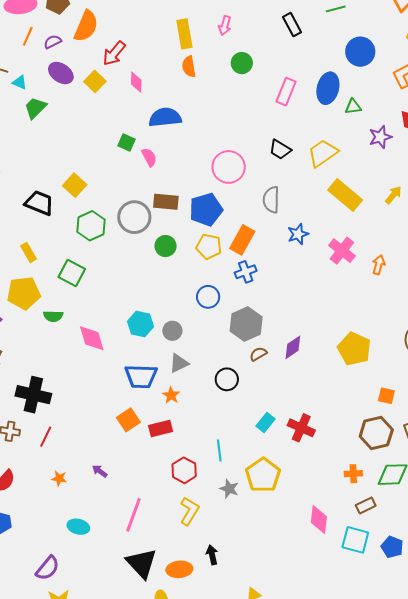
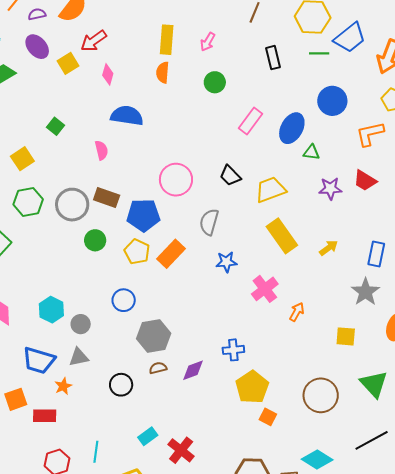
green square: (126, 143) -> (56, 126), moved
blue cross: (246, 272) -> (233, 350), moved
orange square: (386, 396) -> (268, 417), moved

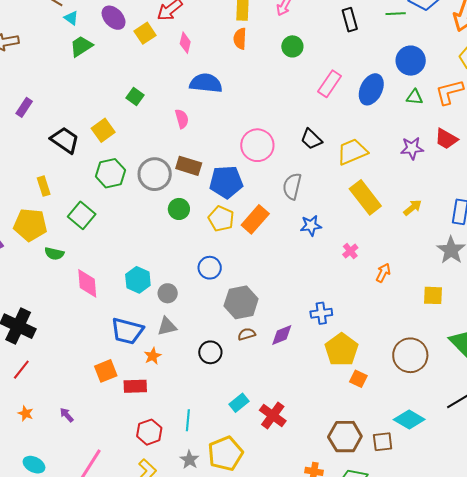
green triangle: (312, 152) -> (415, 97), moved
pink cross: (265, 289) -> (350, 251), size x0.6

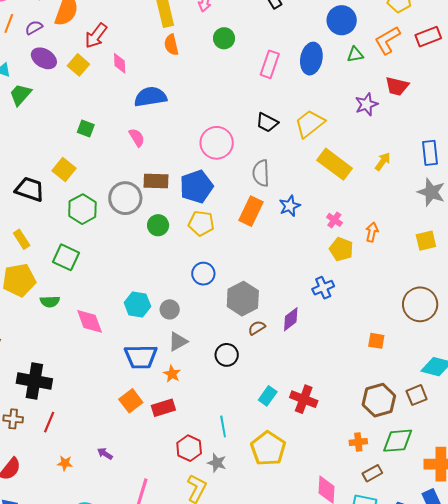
orange rectangle: (255, 219) -> (251, 211), moved
yellow pentagon: (341, 350) -> (341, 249), moved, size x0.7
gray star: (189, 460) -> (217, 463), moved

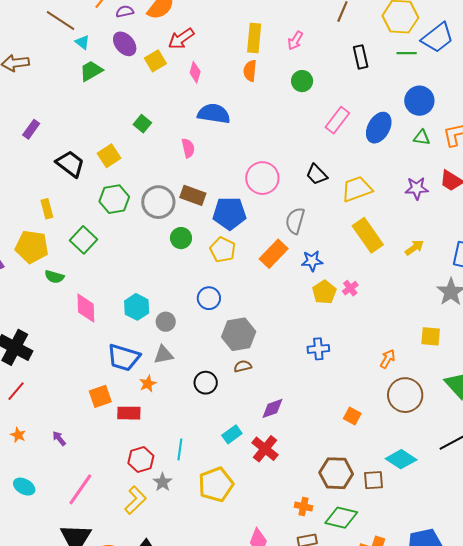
orange arrow: (372, 232) -> (388, 359), moved
yellow pentagon: (341, 249) -> (324, 292), moved
purple diamond: (291, 319) -> (272, 408), moved

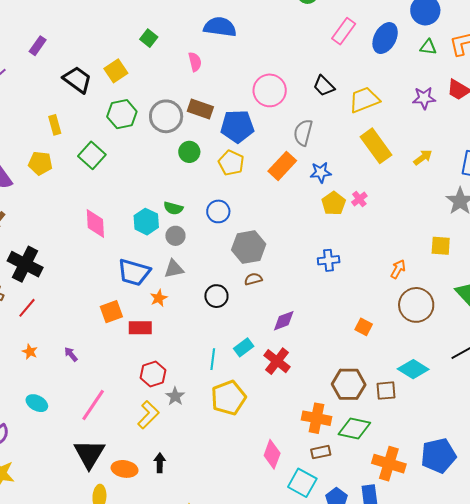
yellow pentagon: (32, 247) -> (40, 163), size x0.7
green semicircle: (54, 277) -> (173, 208), moved
cyan line: (180, 449) -> (213, 359), moved
orange cross: (303, 507) -> (316, 418), size x1.6

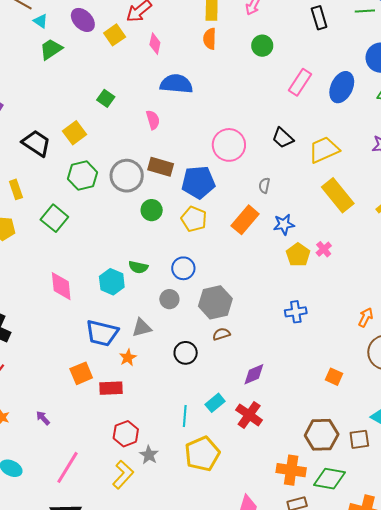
gray semicircle: (303, 133) -> (264, 185), size x0.6
gray circle: (175, 236) -> (169, 299), moved

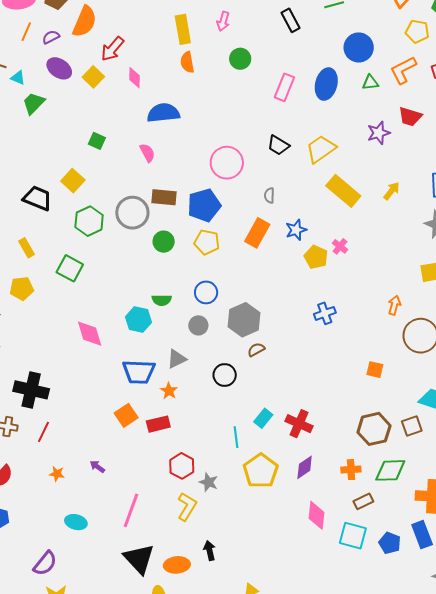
purple diamond: (254, 374) -> (305, 467), moved
orange cross: (291, 470) -> (351, 470), size x0.7

